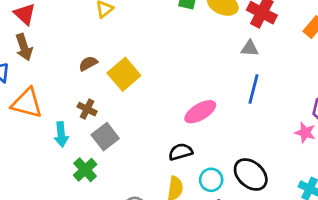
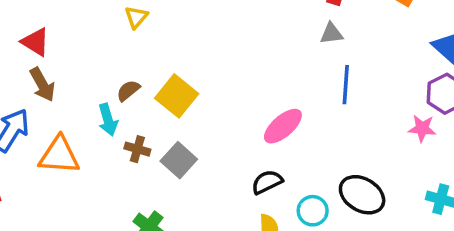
cyan arrow: (61, 134) -> (108, 120), moved
gray square: (105, 137) -> (179, 160), moved

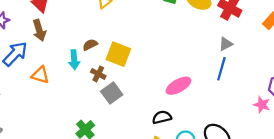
gray triangle: (331, 33) -> (226, 44), moved, turned -32
yellow square: (177, 96) -> (118, 54), turned -30
brown cross: (137, 149) -> (98, 74), moved
orange triangle: (59, 155) -> (40, 75), size x0.7

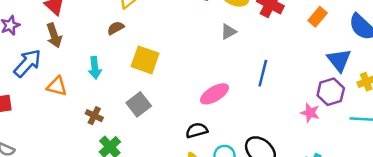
gray triangle: (226, 44) -> (229, 32), moved
brown semicircle: (90, 45) -> (116, 28), moved
brown cross: (98, 74) -> (94, 116), moved

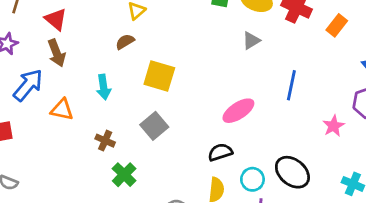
orange rectangle: (318, 17) -> (337, 25), moved
pink star: (310, 113) -> (334, 126), moved, turned 30

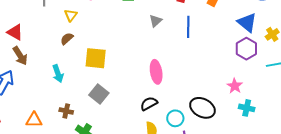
blue line: (291, 85) -> (188, 27), moved
orange triangle: (62, 110) -> (34, 120), moved
pink ellipse: (238, 111) -> (156, 72), turned -55
pink star: (334, 126) -> (235, 86), moved

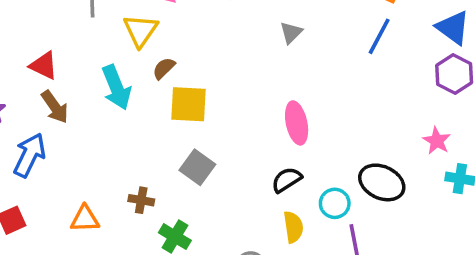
yellow triangle: (71, 15) -> (141, 30), size x1.5
blue line: (188, 27) -> (379, 36), moved, turned 30
brown semicircle: (67, 39) -> (164, 68), moved
cyan arrow: (58, 74) -> (116, 87), moved, size x1.4

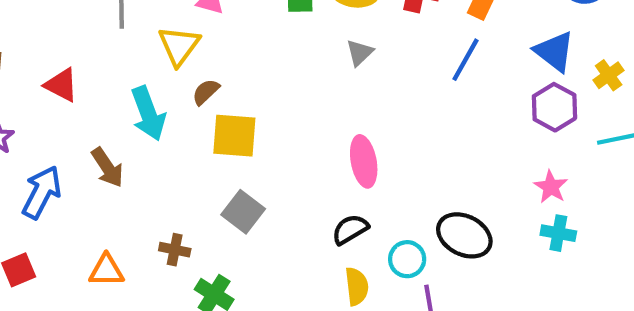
brown arrow: (55, 107) -> (107, 167), moved
pink star: (437, 141) -> (551, 187), moved

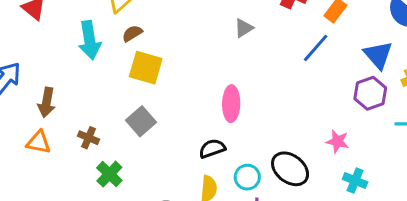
brown arrow: (107, 167) -> (47, 102), moved, turned 32
pink star: (551, 187) -> (337, 141), moved, turned -30

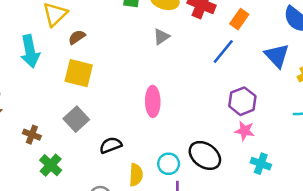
brown semicircle: (132, 33) -> (77, 37), moved
purple hexagon: (370, 93) -> (242, 101), moved
black semicircle: (212, 149) -> (111, 145), moved

